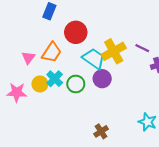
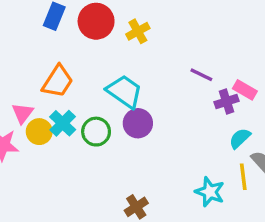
red circle: (76, 32) -> (96, 21), moved
yellow cross: (114, 51) -> (138, 31), moved, size x0.6
pink triangle: (28, 58) -> (22, 113), moved

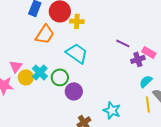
yellow cross: (138, 31) -> (77, 21), moved, turned 32
orange trapezoid: (58, 81) -> (45, 34), moved
purple circle: (138, 123) -> (74, 91), moved
cyan star: (210, 192) -> (112, 110), moved

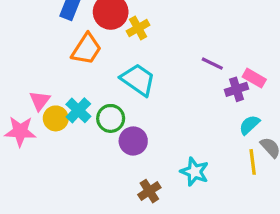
yellow cross: (77, 21) -> (138, 28), turned -32

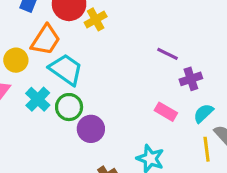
pink rectangle: (254, 78) -> (166, 112), moved
cyan trapezoid: (138, 80) -> (66, 69), moved
yellow circle: (56, 118) -> (16, 60), moved

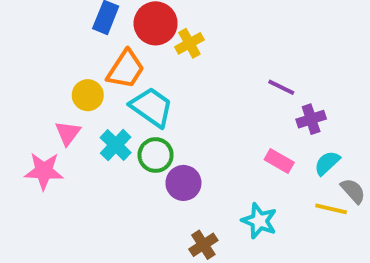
yellow line: (207, 149) -> (331, 209), turned -70

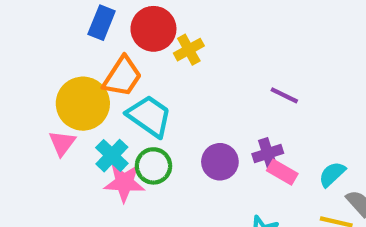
yellow circle: (88, 95) -> (83, 104), size x1.6
purple cross: (311, 119) -> (268, 153), moved
pink star: (44, 171) -> (124, 183), moved
purple circle: (183, 183) -> (220, 162), moved

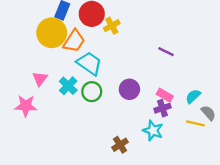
yellow circle: (83, 104) -> (52, 33), moved
purple cross: (268, 153) -> (162, 108), moved
pink star: (124, 183) -> (26, 106), moved

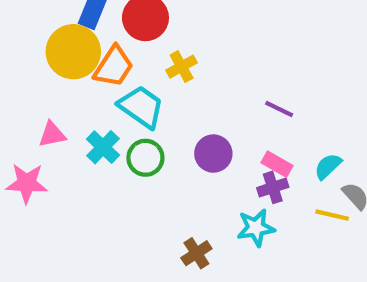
yellow cross: (112, 26) -> (182, 67), moved
purple line: (166, 52) -> (279, 109), moved
pink triangle: (40, 79) -> (52, 134), turned 42
cyan star: (153, 131) -> (256, 228), turned -30

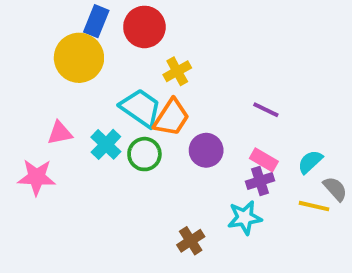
orange trapezoid: (114, 67) -> (171, 117), moved

